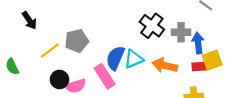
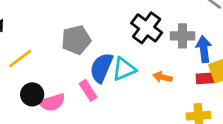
gray pentagon: (77, 41) -> (76, 40), moved
orange arrow: (165, 65) -> (163, 77), size x0.6
pink rectangle: (105, 76) -> (88, 90), size x0.7

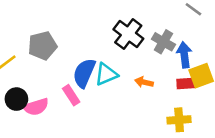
gray cross: (183, 36) -> (163, 42), turned 30
gray pentagon: (76, 40) -> (42, 46), moved

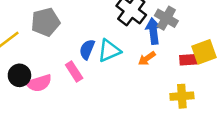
blue arrow: (184, 55) -> (153, 31), moved
blue semicircle: (84, 73) -> (87, 49), size x0.7
orange arrow: (144, 82) -> (147, 58), turned -48

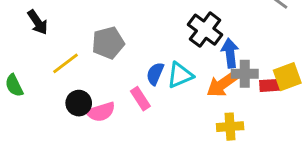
gray cross: (166, 18) -> (245, 74), moved, turned -30
orange arrow: (147, 58) -> (223, 84), size x1.6
yellow cross: (182, 96) -> (230, 127), moved

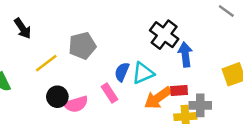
gray cross: (245, 74) -> (200, 105), moved
orange arrow: (223, 84) -> (158, 98), moved
red rectangle: (270, 85) -> (179, 90), moved

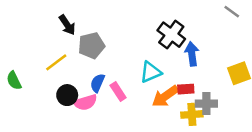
black arrow: (23, 28) -> (67, 25), moved
blue semicircle: (122, 72) -> (97, 83), moved

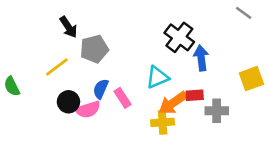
yellow cross: (192, 114) -> (163, 122), moved

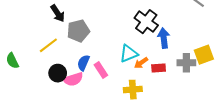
orange arrow: (173, 103) -> (141, 63), moved, size x0.6
gray cross: (217, 111) -> (186, 63), moved

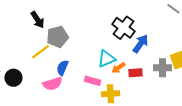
blue arrow: (164, 38) -> (140, 44), turned 42
yellow line: (48, 45) -> (40, 52), moved
pink rectangle: (101, 70) -> (92, 81), moved, turned -42
black circle: (58, 73) -> (13, 78), moved

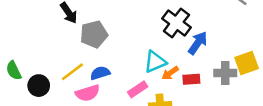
yellow line: (40, 52) -> (72, 72), moved
blue semicircle: (62, 68) -> (100, 73), turned 49
pink rectangle: (92, 81) -> (138, 89), turned -49

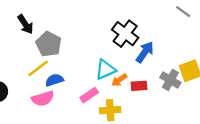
gray pentagon: (94, 34) -> (49, 44), turned -30
yellow line: (72, 72) -> (38, 68), moved
gray cross: (225, 73) -> (170, 80), turned 30

